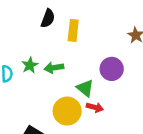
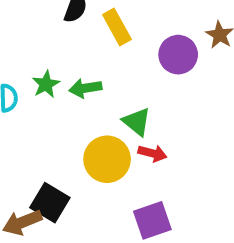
yellow rectangle: (73, 30) -> (117, 27), turned -35
purple circle: (112, 69) -> (178, 55), moved

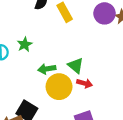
purple circle: (178, 55) -> (104, 13), moved
green arrow: (85, 88) -> (47, 69), moved

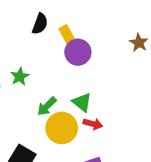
purple circle: (104, 13) -> (78, 52), moved
green arrow: (47, 69) -> (47, 106), turned -35

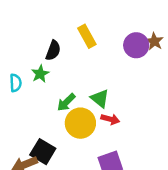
black semicircle: (40, 24) -> (53, 50), moved
purple circle: (78, 52) -> (136, 45), moved

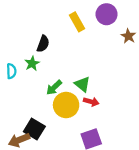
yellow rectangle: (87, 36) -> (77, 22), moved
purple circle: (136, 45) -> (107, 14), moved

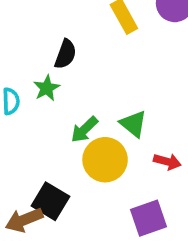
red arrow: (91, 102) -> (167, 162), moved

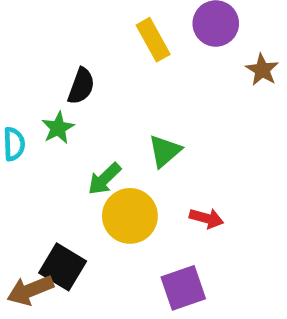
green triangle: (133, 124) -> (165, 151), moved, turned 40

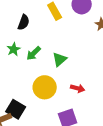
black semicircle: (81, 86) -> (24, 22), moved
green arrow: (104, 179) -> (34, 53), moved

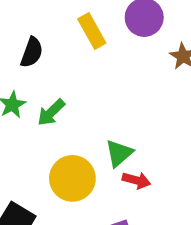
green triangle: (60, 59) -> (119, 153), moved

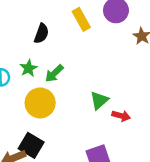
yellow circle: (72, 178) -> (40, 103), moved
red arrow: (136, 180) -> (121, 116), moved

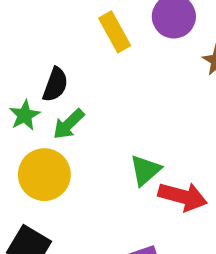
black semicircle: (41, 34) -> (55, 85), moved
red arrow: (121, 116) -> (183, 197), size x1.5

